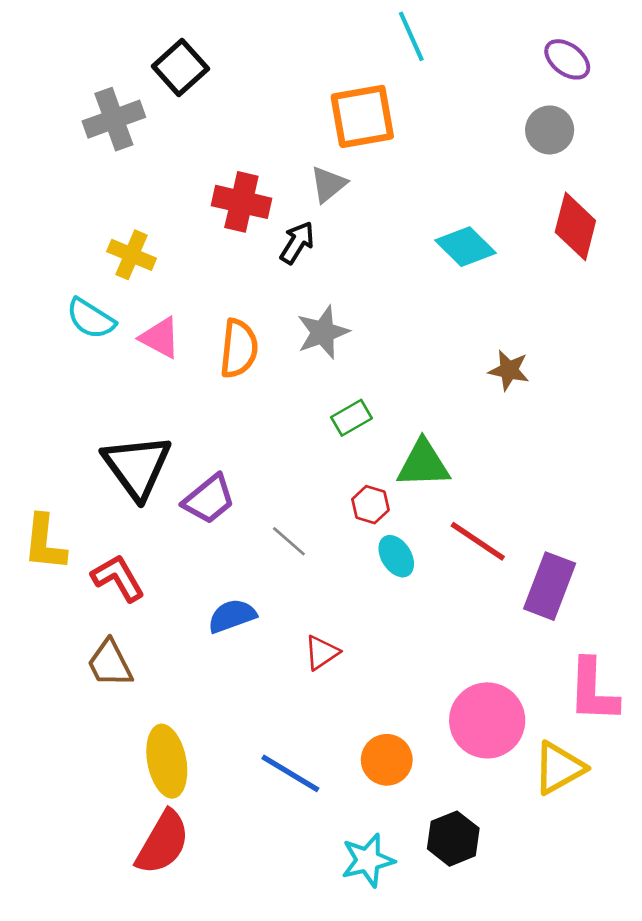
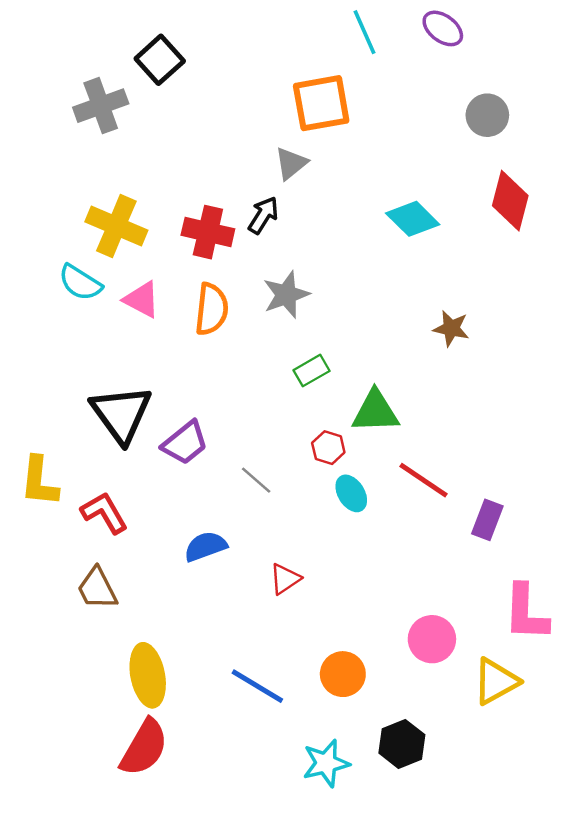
purple ellipse: (567, 59) -> (443, 28), moved
red cross: (241, 202) -> (208, 232), moved
yellow cross: (132, 255) -> (116, 226), size x1.4
purple rectangle: (550, 586) -> (487, 520), size x0.7
pink circle: (487, 720) -> (432, 639), size x0.7

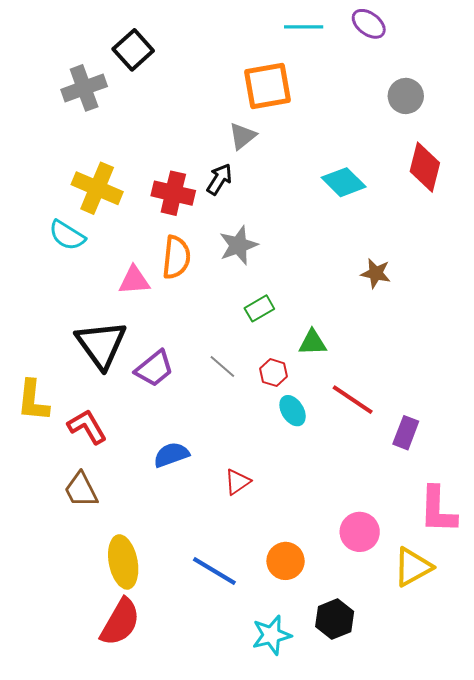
cyan line: (365, 32) -> (304, 27), turned -66
pink triangle: (142, 299) -> (134, 280), moved, turned -32
green triangle: (375, 412) -> (313, 343), size x0.7
gray line: (256, 480) -> (222, 367), moved

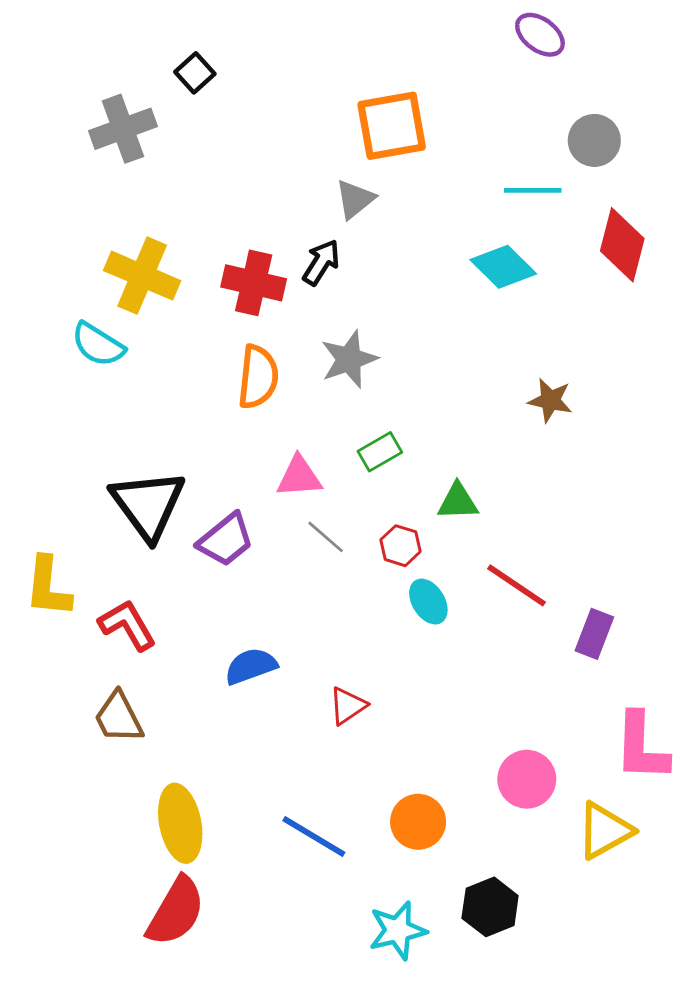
cyan line: (304, 27) -> (533, 190), moved
black square: (133, 50) -> (195, 73), size x0.7
pink triangle: (134, 280) -> (299, 477), moved

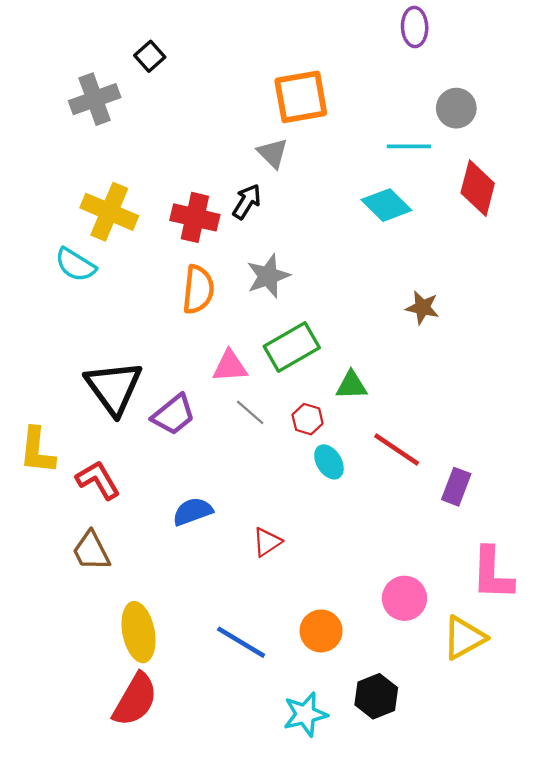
purple ellipse: (540, 35) -> (415, 27), turned 51
gray triangle: (355, 199) -> (273, 153), turned -36
green rectangle: (380, 452) -> (292, 347), size x1.6

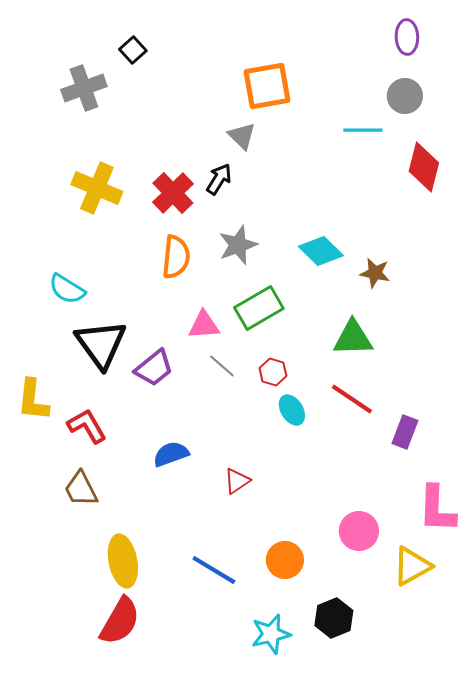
purple ellipse: (415, 27) -> (407, 37), moved
cyan diamond: (386, 205) -> (321, 251), moved
red cross: (195, 217) -> (173, 193), turned 33
cyan semicircle: (75, 265) -> (67, 289), moved
green triangle: (351, 385) -> (353, 338), moved, size x1.4

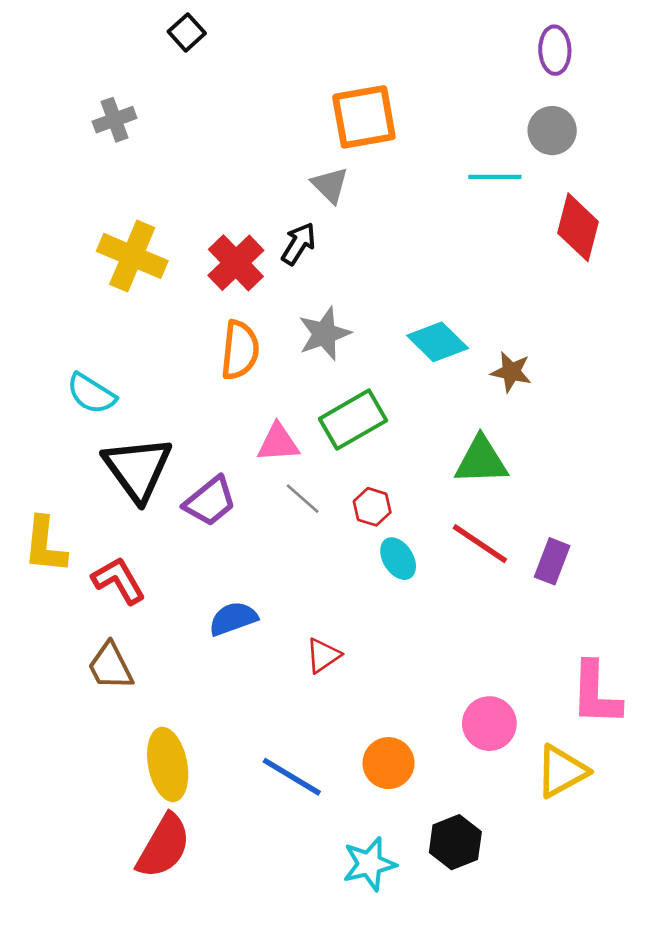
black square: (133, 50) -> (187, 32), moved
gray cross: (84, 88) -> (115, 120), size x0.7
purple rectangle: (405, 432) -> (552, 561), moved

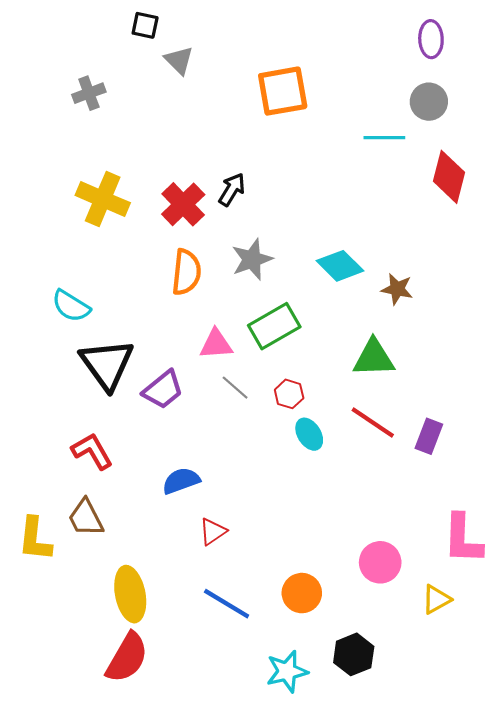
black square: (187, 32) -> (145, 25), turned -36
gray triangle: (330, 185) -> (179, 60), moved
yellow L-shape: (45, 545) -> (35, 539), moved
red triangle: (323, 655) -> (213, 532), moved
yellow triangle: (562, 771) -> (436, 599), size x0.7

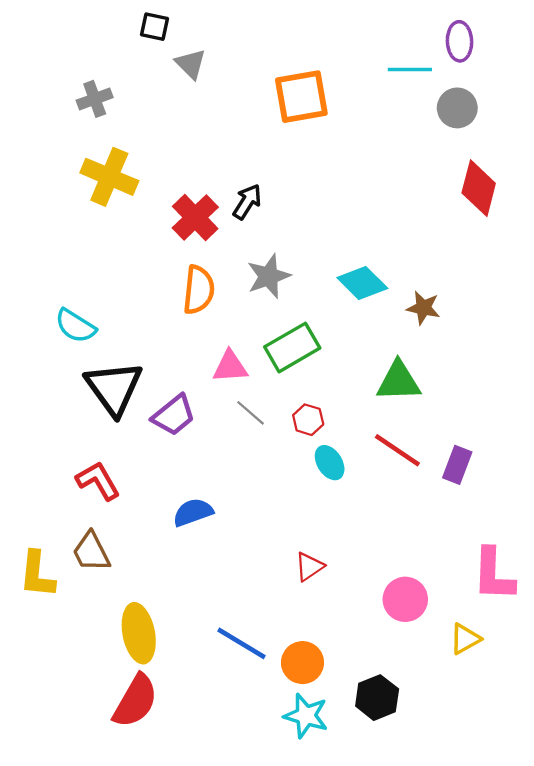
cyan line: (384, 138) -> (410, 70), moved
yellow cross: (103, 199) -> (109, 177), moved
red triangle: (213, 532) -> (309, 567), moved
orange circle: (302, 593) -> (302, 663), moved
cyan star: (287, 671) -> (306, 716), turned 30

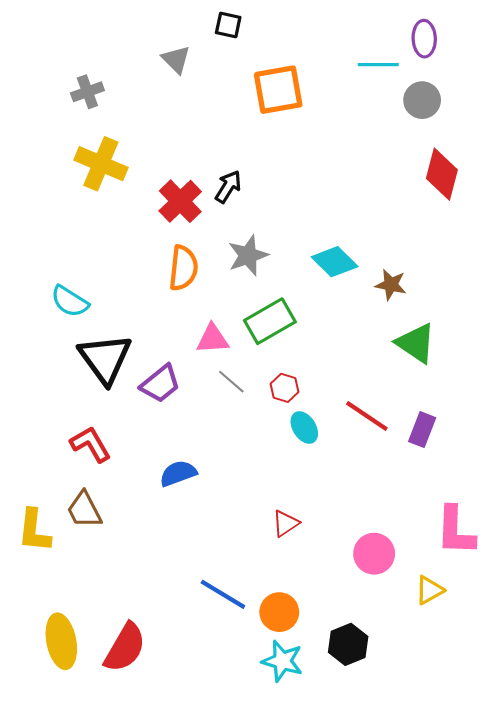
black square: (155, 27) -> (228, 25), moved
green triangle: (399, 381) -> (416, 343), moved, turned 36
yellow ellipse: (139, 633) -> (61, 641), moved

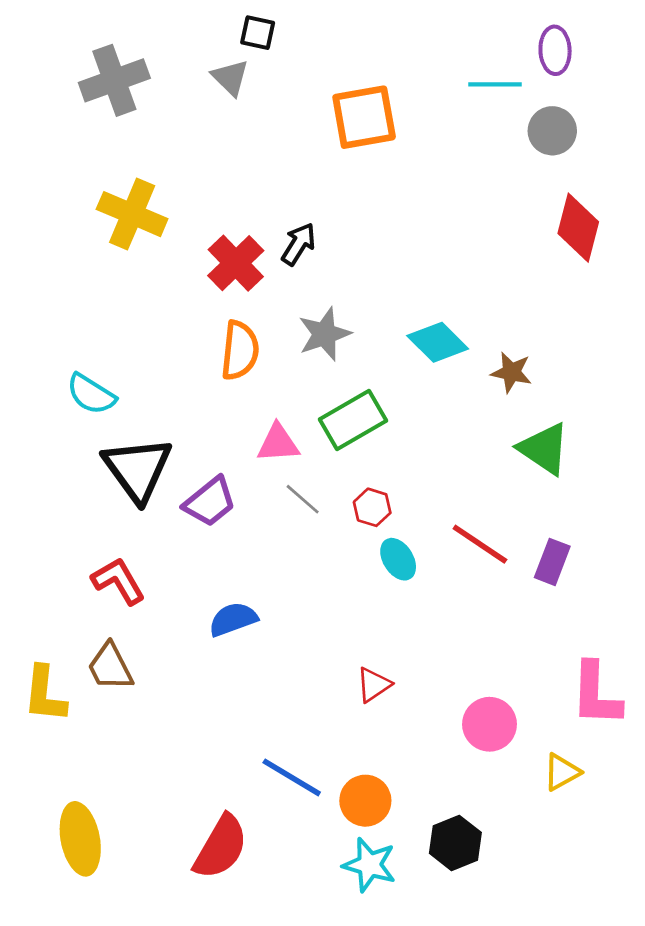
black square: (228, 25) -> (258, 33), moved
gray cross: (87, 92) -> (114, 80), moved, size x1.6
red semicircle: (125, 648) -> (221, 847), moved

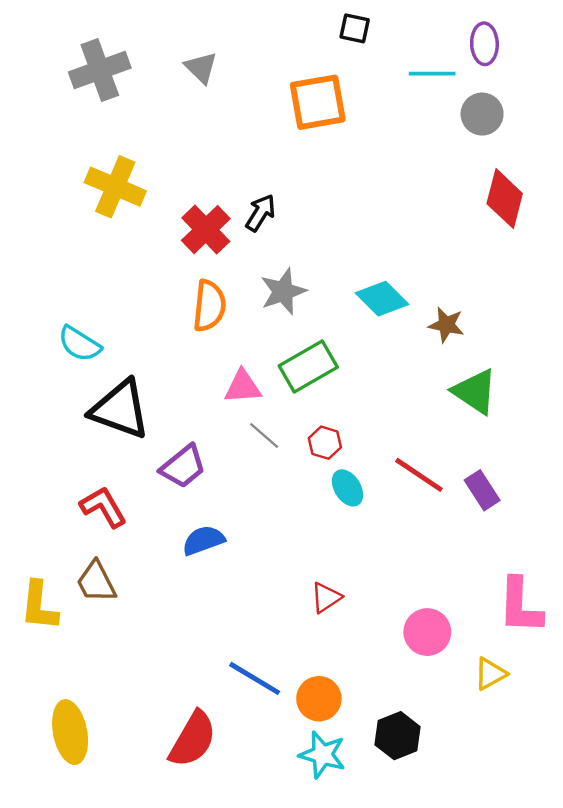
black square: (258, 33) -> (355, 28), moved
black triangle: (138, 469) -> (120, 409), turned -34
purple trapezoid: (210, 502) -> (183, 467), moved
purple rectangle: (552, 562) -> (482, 490), turned -54

